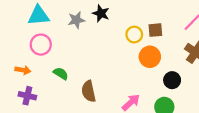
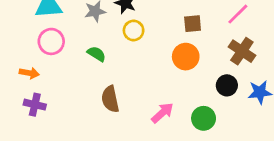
yellow circle: (134, 35) -> (134, 31), moved
green semicircle: (61, 73) -> (97, 54), moved
black circle: (172, 80) -> (227, 85), moved

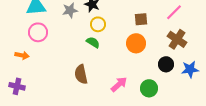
green semicircle: (97, 54) -> (93, 42), moved
purple cross: (35, 105) -> (17, 86), moved

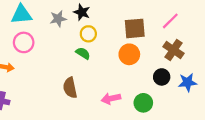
brown square: (141, 19) -> (135, 28), size x1.5
pink arrow: (119, 84) -> (111, 99), turned -150

